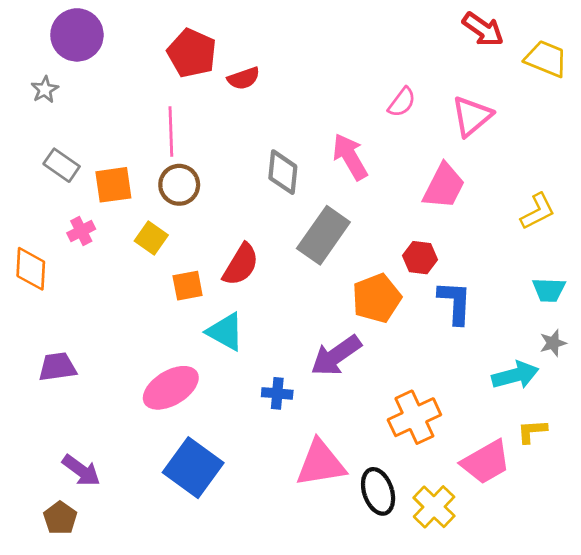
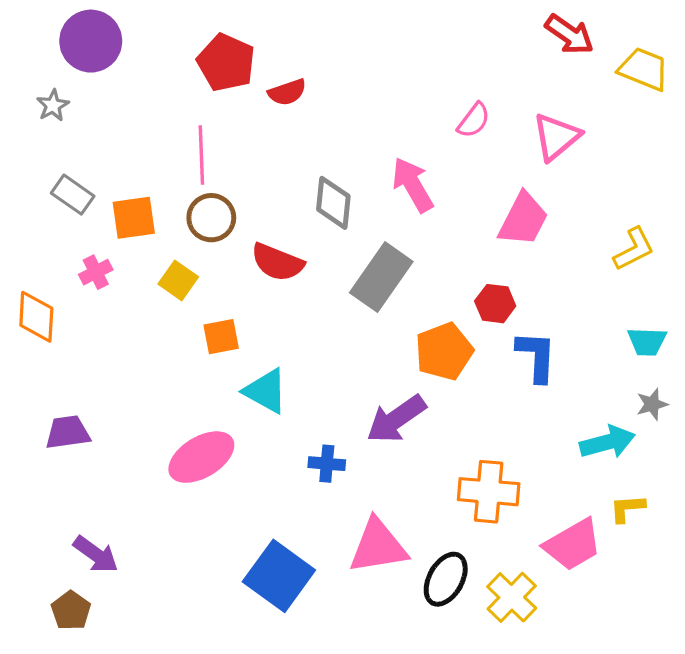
red semicircle: (241, 265) -> (277, 262), moved, turned 81
orange cross: (414, 417) -> (489, 492), turned 30
blue square: (193, 468) -> (279, 576), moved
black ellipse: (378, 491) -> (446, 579), turned 48

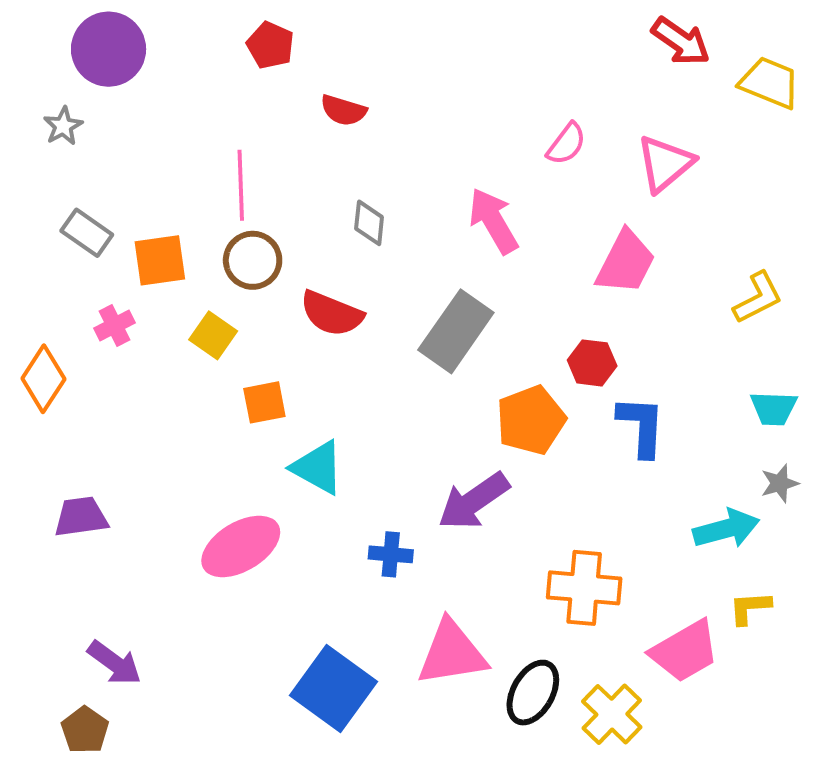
red pentagon: (226, 63) -> (270, 45), moved, size x0.7
red semicircle: (287, 92) -> (343, 110), turned 36
gray diamond: (333, 203) -> (369, 223), moved, size x0.7
orange diamond: (36, 317) -> (43, 379), turned 30

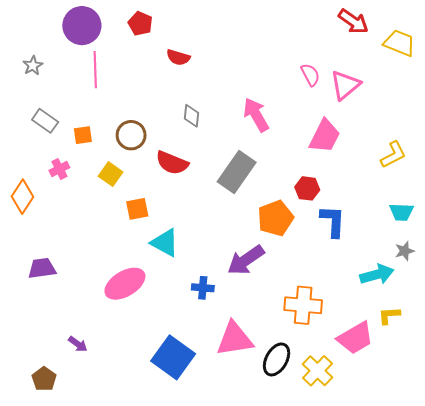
purple circle: (109, 49) -> (82, 26), moved
pink semicircle: (566, 144) -> (310, 75), moved, turned -65
pink line: (241, 185) -> (95, 70), moved
orange square: (160, 260) -> (83, 135), size x0.7
purple arrow: (114, 663) -> (78, 344), moved, size x0.7

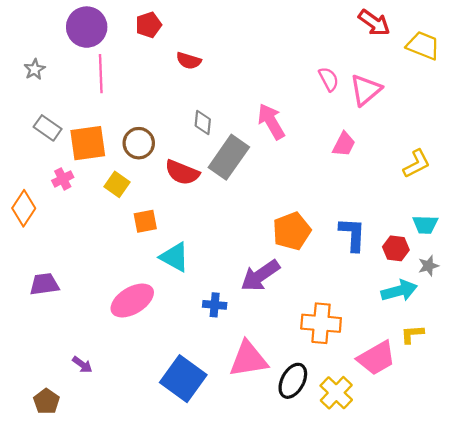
red pentagon: (140, 24) -> (148, 25), turned 30
orange square: (83, 135) -> (88, 143), size x1.8
pink trapezoid: (325, 136) -> (344, 144), size x0.7
gray rectangle: (237, 172) -> (229, 157), moved
red hexagon: (307, 188) -> (396, 248), moved

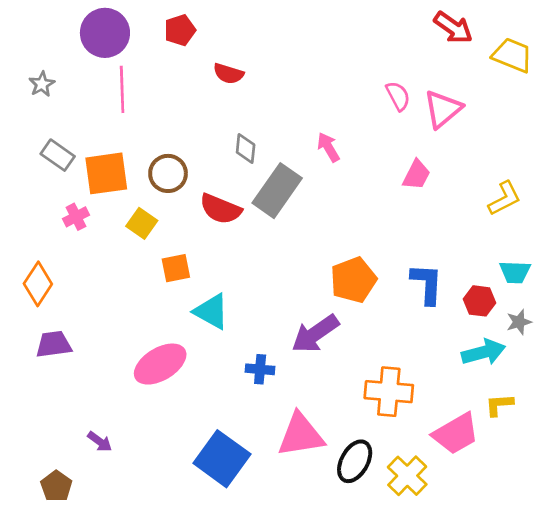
pink arrow: (271, 121) -> (328, 147), size x0.7
orange diamond: (24, 208) -> (38, 284), moved

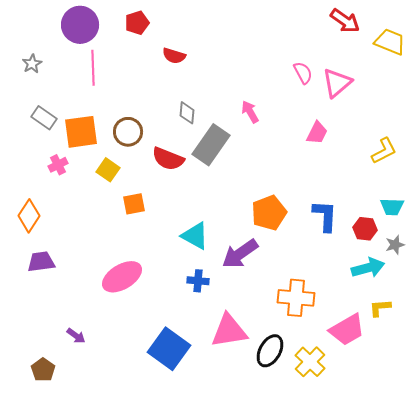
cyan triangle: (211, 311) -> (195, 236), moved

